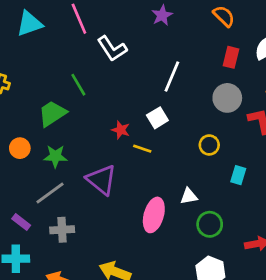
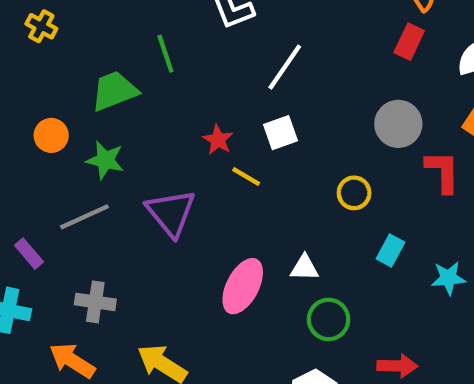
red rectangle: (231, 57) -> (409, 42), moved
white line: (172, 76) -> (285, 67), moved
gray cross: (62, 230) -> (95, 302), moved

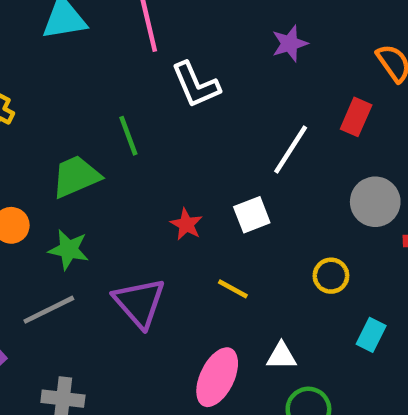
red rectangle: (409, 42) -> (356, 117), moved
white line: (285, 67) -> (291, 150), moved
yellow line: (246, 176) -> (233, 289), moved

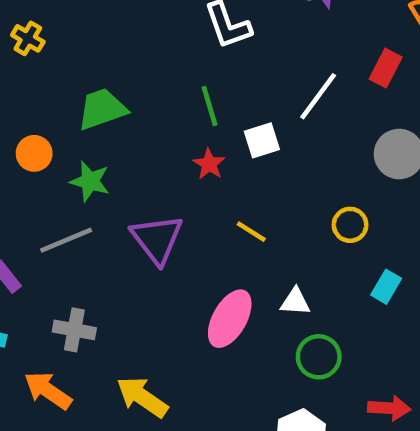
green line: (128, 136) -> (209, 106), moved
white square: (252, 215) -> (262, 140), moved

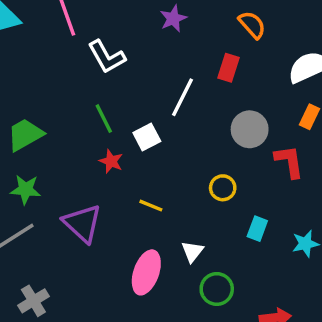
white triangle: (295, 302) -> (192, 251), turned -45
gray cross: (74, 330) -> (33, 301), turned -32

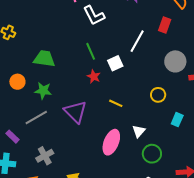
green trapezoid: (25, 135) -> (44, 59), turned 35

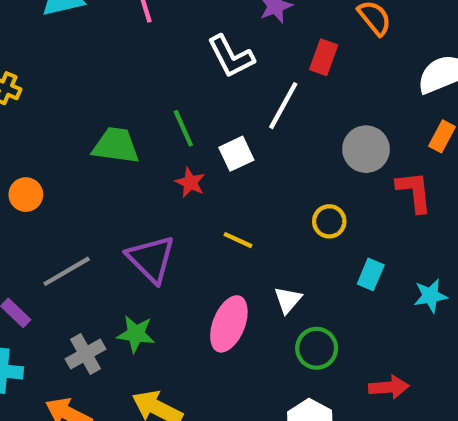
white L-shape: (94, 15) -> (231, 56), moved
red rectangle: (165, 25) -> (324, 57), moved
green trapezoid: (44, 59) -> (116, 146), moved
green star: (43, 91) -> (136, 334), moved

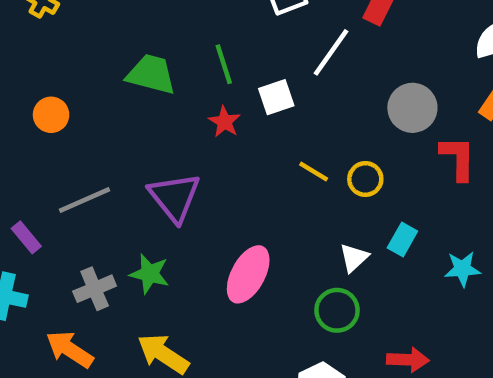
yellow line: (238, 240) -> (314, 171), moved
white triangle: (288, 300) -> (354, 258), moved

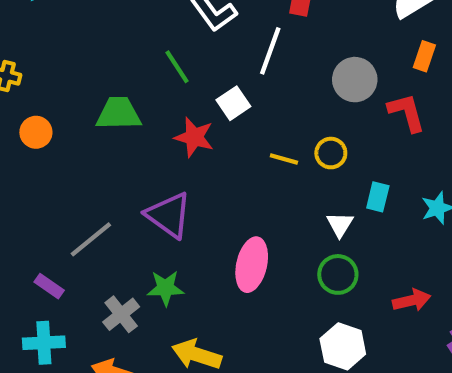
green line: (224, 64) -> (177, 67), moved
orange circle: (51, 115) -> (36, 132), moved
red star: (224, 122) -> (194, 137), size x1.4

